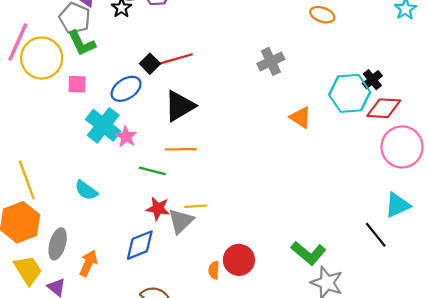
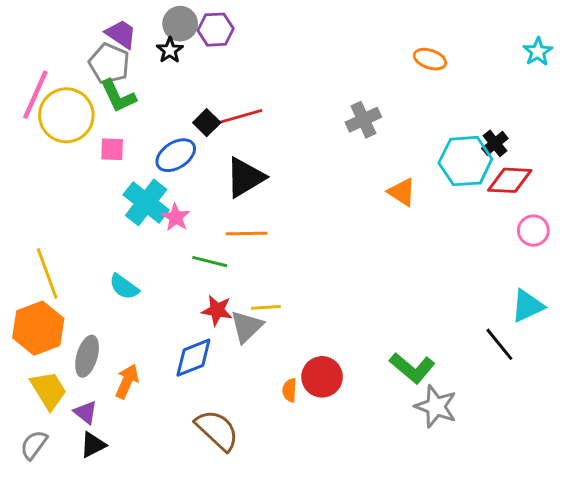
pink circle: (402, 147) -> (533, 231), size x0.6

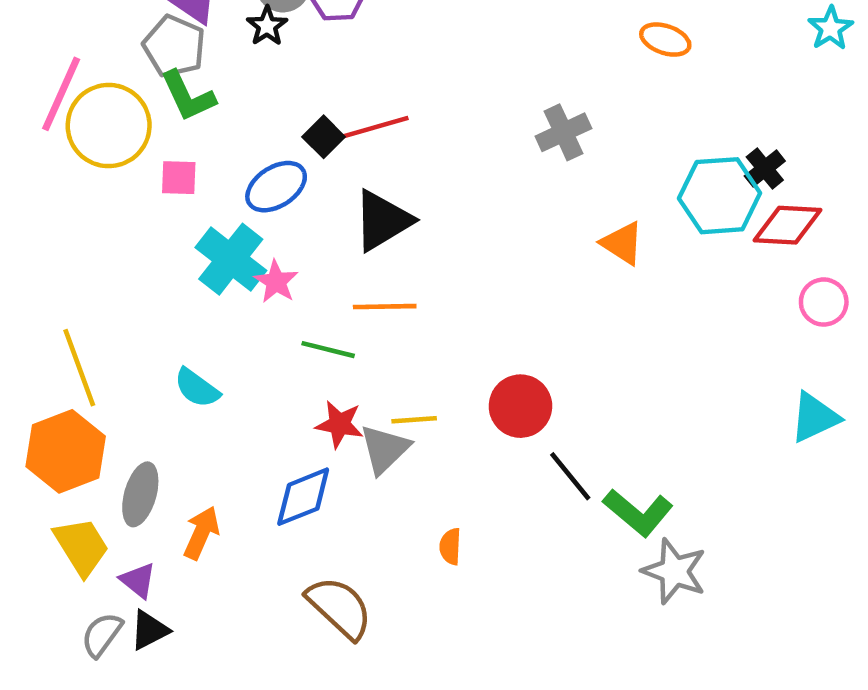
black line: (499, 344) -> (570, 476), moved
red circle: (322, 377) -> (520, 406), moved
gray semicircle: (34, 445) -> (102, 635), moved

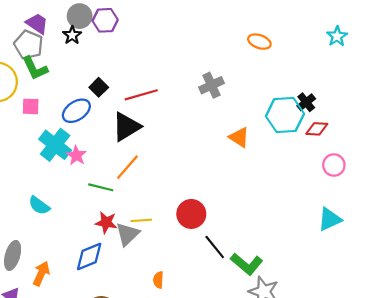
red line: (373, 128) -> (141, 95), moved
red diamond: (787, 225) -> (317, 129), size x0.7
orange line: (385, 307) -> (127, 167), turned -48

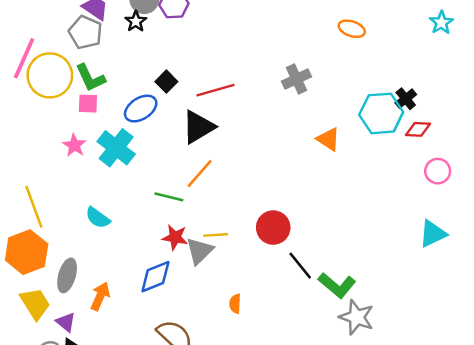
green L-shape: (35, 68) -> (90, 78), moved
pink star: (76, 155) -> (74, 145), moved

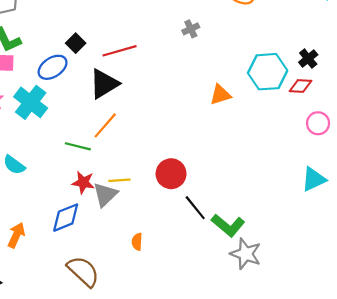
gray cross: (297, 79) -> (191, 29), moved, size x0.7
black cross: (406, 99) -> (308, 59), moved
orange triangle: (328, 139) -> (220, 95), turned -50

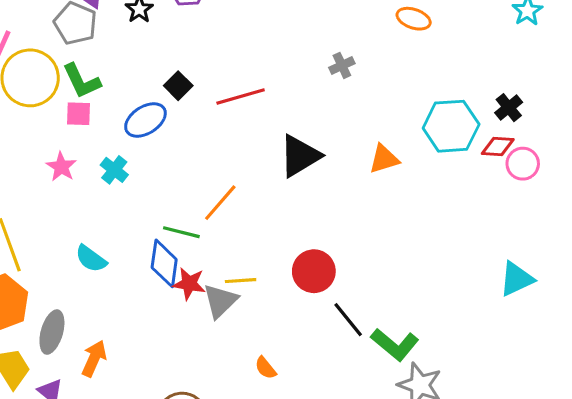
black triangle: (104, 84) -> (300, 156), moved
cyan cross: (31, 102) -> (114, 170), size x0.6
pink circle: (318, 123) -> (523, 164), moved
blue diamond: (66, 218) -> (164, 263), moved, turned -60
orange semicircle: (137, 242) -> (266, 368), turned -42

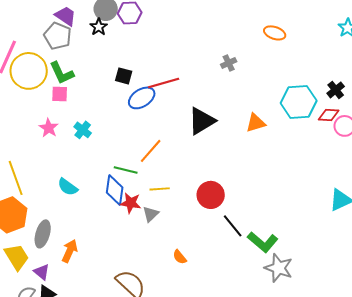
black square: (178, 86) -> (124, 76), turned -30
blue ellipse: (145, 120) -> (142, 98), moved
yellow line: (241, 281) -> (160, 189), moved
gray triangle: (220, 301) -> (151, 214), size x0.7

